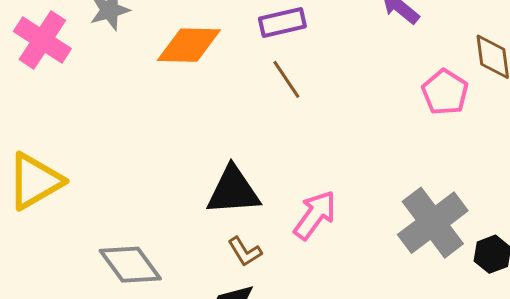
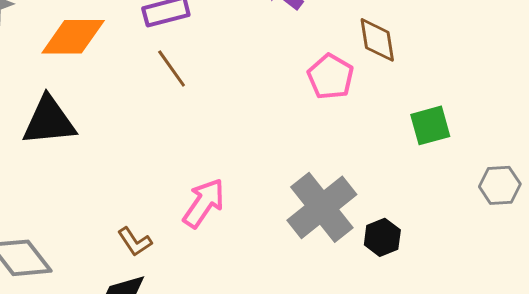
black triangle: (233, 191) -> (49, 121), moved

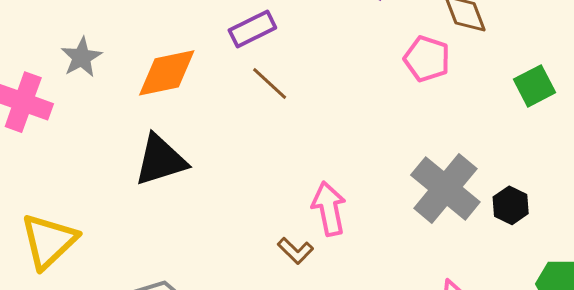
pink arrow: (204, 203) -> (329, 209), turned -34
brown L-shape: (135, 242) -> (295, 251), moved

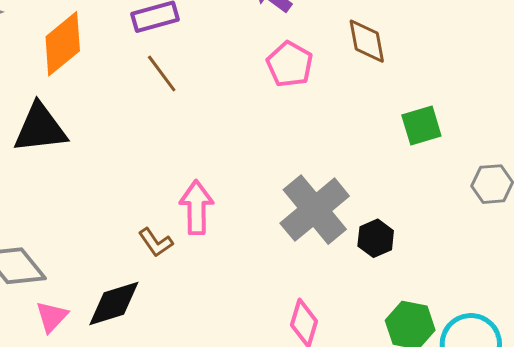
pink pentagon: (427, 59) -> (290, 64), moved
orange diamond: (167, 73) -> (63, 44), turned -38

